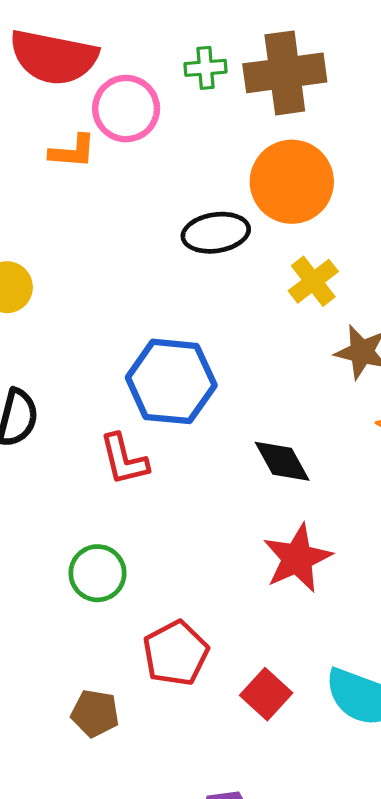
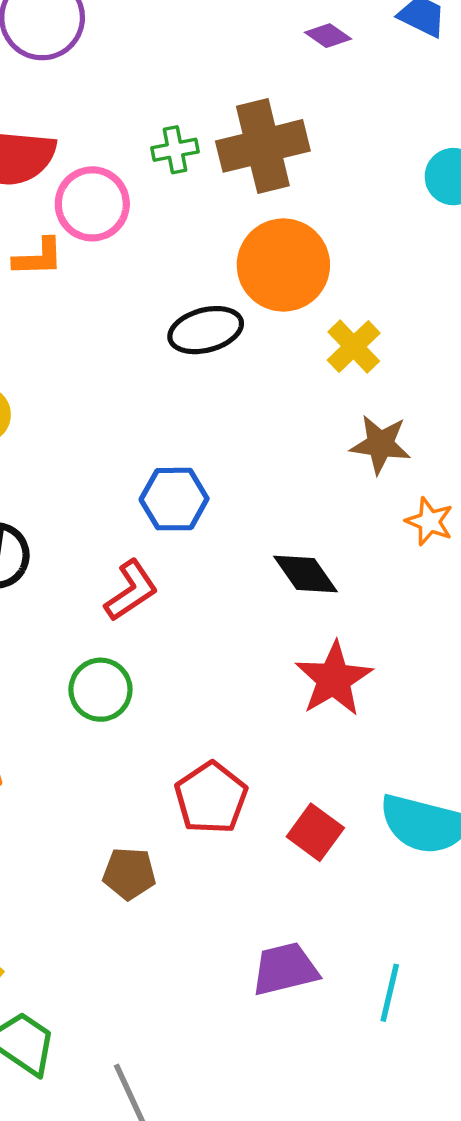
yellow cross: (313, 281) -> (354, 347), moved
blue hexagon: (171, 381) -> (174, 499), size x0.7
red L-shape: (124, 459) -> (131, 591), turned -104
green circle: (98, 573) -> (100, 690), moved

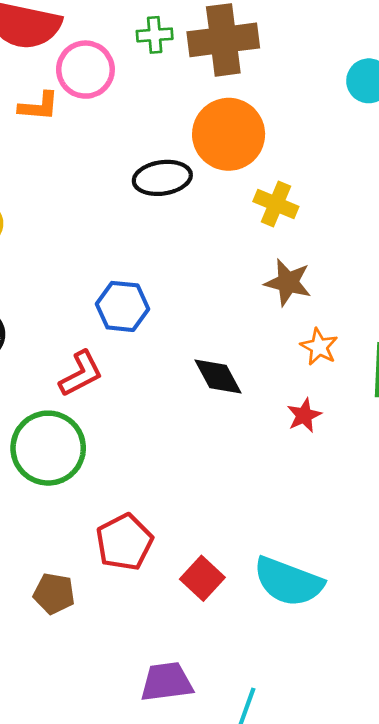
yellow cross: (354, 347) -> (276, 204), turned -30
red star: (334, 679) -> (304, 415), moved, size x0.6
green circle: (100, 690) -> (48, 448), size x1.5

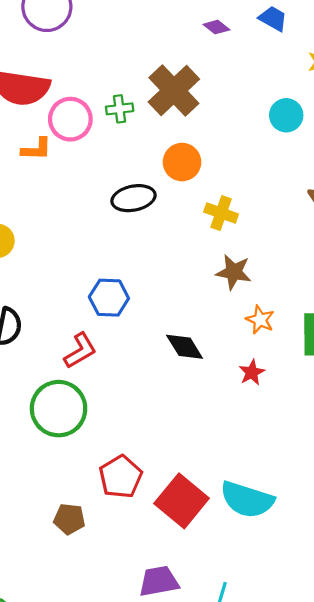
green cross: (155, 35) -> (120, 109), moved
brown cross: (223, 40) -> (174, 91), turned -33
orange circle: (229, 134) -> (182, 162), size x0.7
red square: (202, 578) -> (182, 501), size x1.6

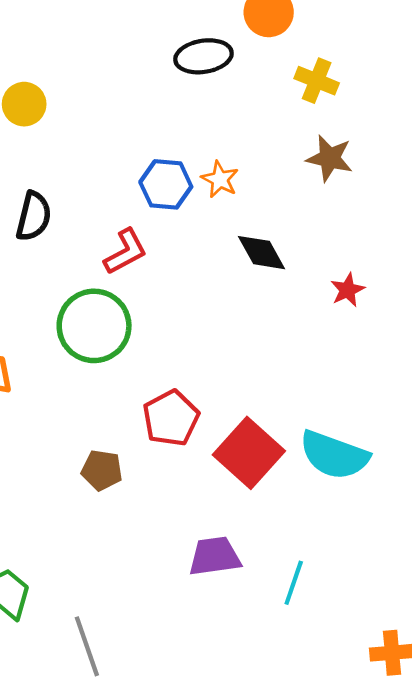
orange star: (260, 320) -> (220, 179), moved

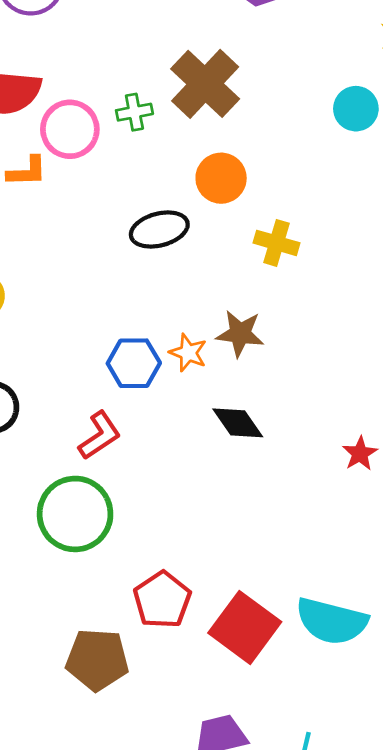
brown star: (330, 158) -> (240, 334), moved
red star: (348, 290) -> (360, 454), moved
brown pentagon: (102, 470) -> (97, 660), size x1.5

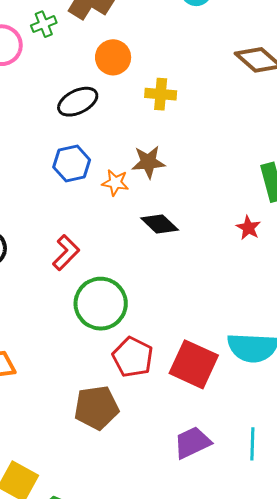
blue hexagon: (134, 363) -> (72, 163), moved
green circle: (75, 514) -> (101, 304), moved

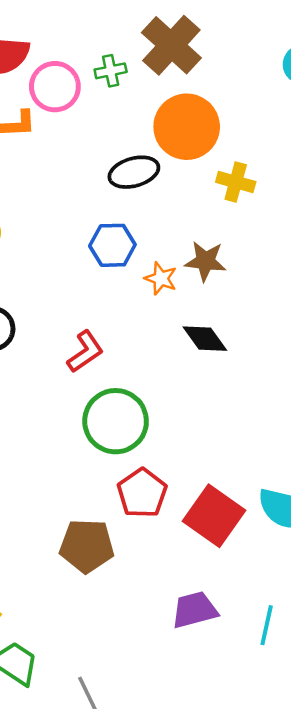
orange circle: (113, 57) -> (187, 127), size x1.5

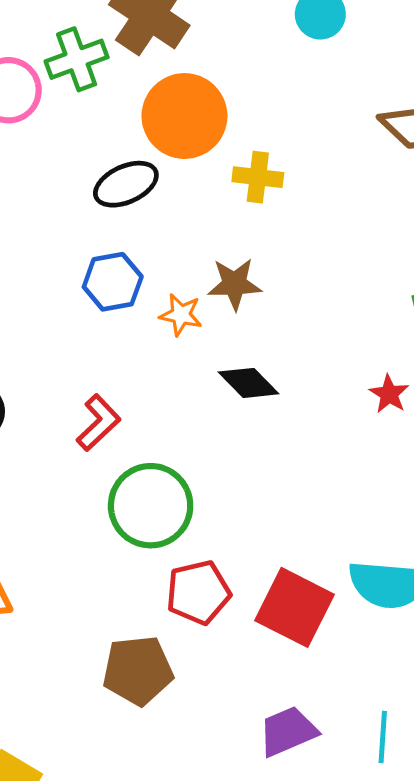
green cross: (111, 71) -> (77, 59), size x1.5
red pentagon: (142, 493) -> (198, 592), turned 30

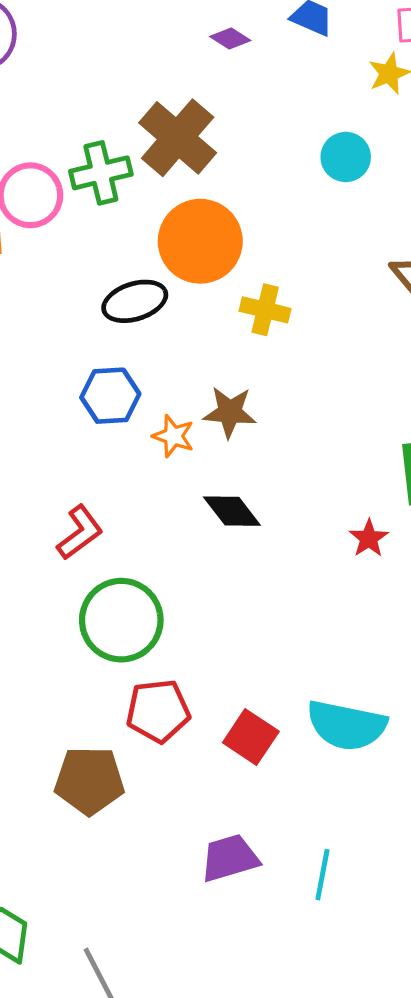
red square: (295, 607) -> (251, 737), size x0.7

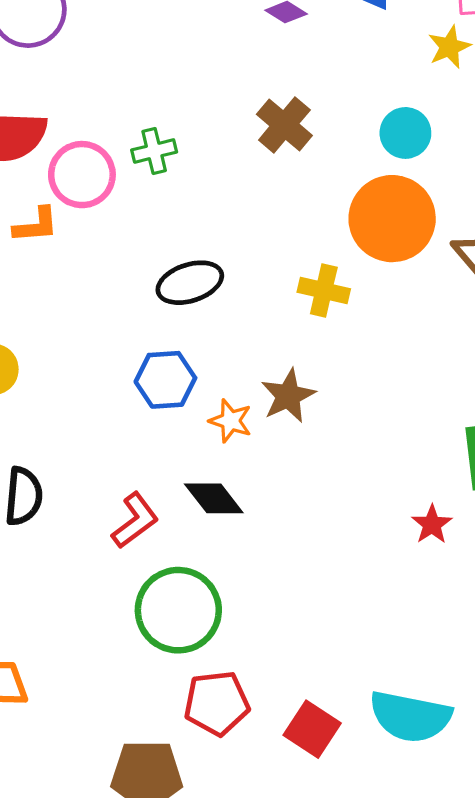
brown cross: (178, 138) -> (284, 125), moved, size x0.7
green cross: (101, 173) -> (154, 151), size x0.7
orange circle: (200, 241) -> (392, 219), moved
brown star: (230, 412) -> (288, 396), turned -30
black diamond: (232, 511) -> (214, 498), moved

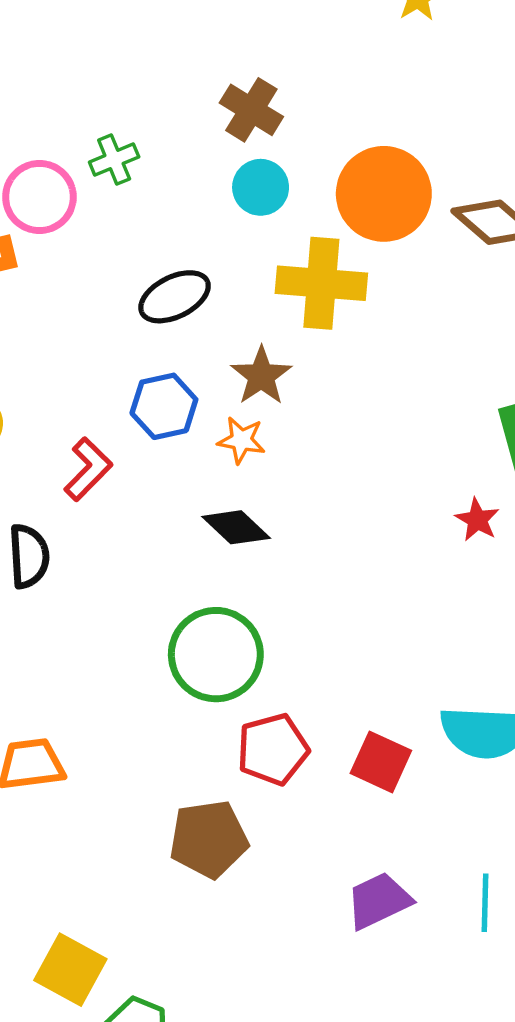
cyan circle: (405, 133) -> (261, 187), moved
yellow cross: (324, 291) -> (321, 283), size x1.6
brown star: (288, 396) -> (261, 376), moved
red L-shape: (135, 520) -> (88, 469), moved

